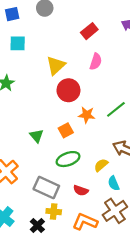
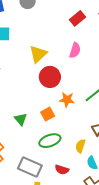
red rectangle: (89, 31) -> (78, 18), moved
yellow semicircle: (101, 165) -> (80, 146), turned -32

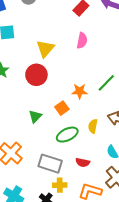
red circle: (50, 77) -> (36, 75), moved
green triangle: (21, 119) -> (35, 116), turned 32
yellow semicircle: (80, 146) -> (93, 126), moved

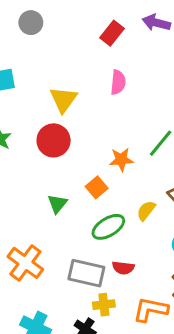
yellow semicircle: (93, 126) -> (146, 211), turned 32
red semicircle: (83, 162) -> (123, 268), moved

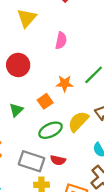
pink semicircle: (118, 82) -> (61, 40), moved
yellow triangle: (63, 100) -> (27, 18), moved
yellow semicircle: (146, 211) -> (78, 121), size x1.5

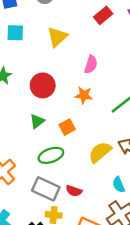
orange star: (65, 84) -> (84, 95), moved
green triangle: (16, 110) -> (37, 121), moved
green ellipse: (50, 130) -> (51, 155), moved

